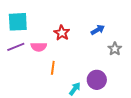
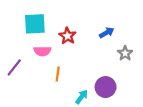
cyan square: (18, 22) -> (35, 24), moved
purple line: (16, 47) -> (14, 67), moved, turned -30

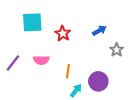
pink semicircle: (42, 51) -> (41, 60), moved
orange line: (58, 74) -> (68, 71), moved

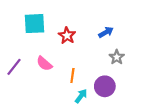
gray star: (117, 50) -> (117, 57), moved
pink semicircle: (41, 60) -> (44, 64), turned 42

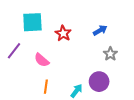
purple line: (14, 67) -> (14, 51), moved
orange line: (72, 75) -> (46, 87), moved

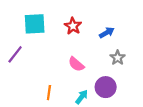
red star: (63, 33) -> (73, 26), moved
pink semicircle: (42, 60) -> (76, 64), moved

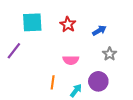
pink semicircle: (76, 64) -> (71, 60), turned -42
orange line: (49, 93) -> (53, 82), moved

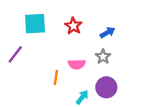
gray star: (110, 54) -> (103, 57), moved
orange line: (53, 82) -> (56, 77), moved

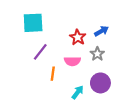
red star: (73, 26) -> (78, 37), moved
purple line: (15, 54) -> (40, 52), moved

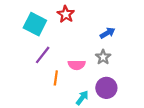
cyan square: (33, 23) -> (35, 24), turned 30
red star: (78, 37) -> (66, 14), moved

